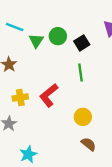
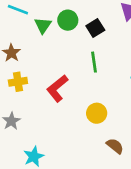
yellow cross: (20, 98) -> (18, 82), moved
brown semicircle: (89, 144) -> (115, 146), moved

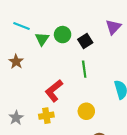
yellow cross: (18, 82) -> (46, 116), moved

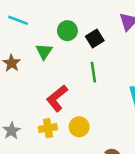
green triangle: (42, 39) -> (44, 51), moved
yellow circle: (86, 111) -> (79, 127), moved

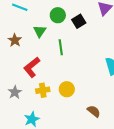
green line: (93, 72) -> (61, 47), moved
red L-shape: (57, 98) -> (32, 67), moved

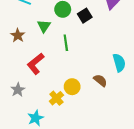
yellow cross: (43, 90) -> (56, 98), moved, turned -32
brown semicircle: (94, 111) -> (100, 80), moved

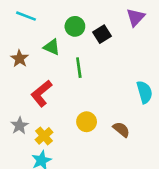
green triangle: (44, 26) -> (52, 47), turned -40
brown semicircle: (100, 80) -> (121, 129), moved
yellow cross: (56, 98) -> (44, 136), moved

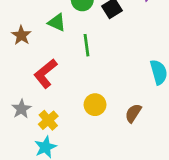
brown semicircle: (121, 129) -> (133, 113), turned -96

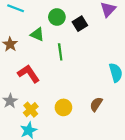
red L-shape: (45, 74) -> (29, 74), turned 95
yellow circle: (95, 105) -> (63, 107), moved

